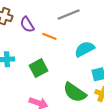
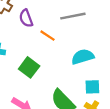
green square: (39, 68) -> (29, 67), turned -36

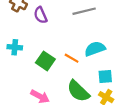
orange line: (48, 36) -> (72, 58), moved

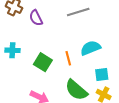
orange line: (72, 58) -> (68, 58), turned 48

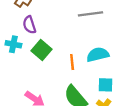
purple semicircle: (36, 18) -> (29, 25), moved
green square: (43, 62) -> (42, 50), moved

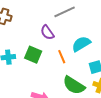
purple semicircle: (29, 25) -> (47, 32), moved

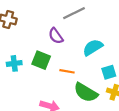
orange line: (62, 57) -> (67, 71), moved, turned -56

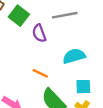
green square: (41, 60) -> (19, 16), moved

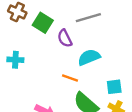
cyan semicircle: (74, 56) -> (89, 57), moved

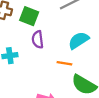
purple semicircle: (65, 38) -> (38, 39), moved, turned 30

